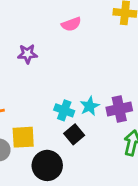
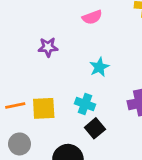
cyan star: (90, 106) -> (99, 67), moved
yellow square: (23, 137) -> (44, 108), moved

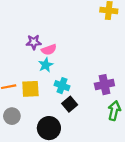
pink semicircle: (92, 17) -> (49, 50), moved
cyan star: (99, 67) -> (46, 65), moved

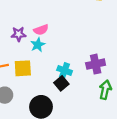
purple star: (34, 42) -> (19, 34), moved
cyan cross: (62, 86) -> (65, 70), moved

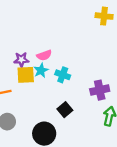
yellow square: (23, 68) -> (26, 75), moved
cyan cross: (65, 70) -> (63, 75), moved

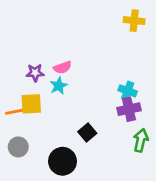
yellow square: (26, 75) -> (31, 104), moved
cyan cross: (63, 75) -> (128, 91), moved

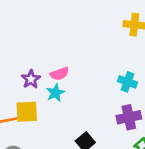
purple star: (35, 73) -> (31, 79), turned -30
cyan cross: (128, 91) -> (127, 82), moved

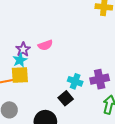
cyan cross: (127, 82) -> (75, 81), moved
cyan star: (55, 93) -> (20, 60), moved

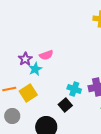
cyan star: (20, 60) -> (35, 69), moved
yellow square: (20, 75) -> (28, 93), moved, turned -30

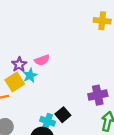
cyan cross: (74, 89) -> (48, 121), moved
yellow square: (28, 93) -> (15, 82), moved

